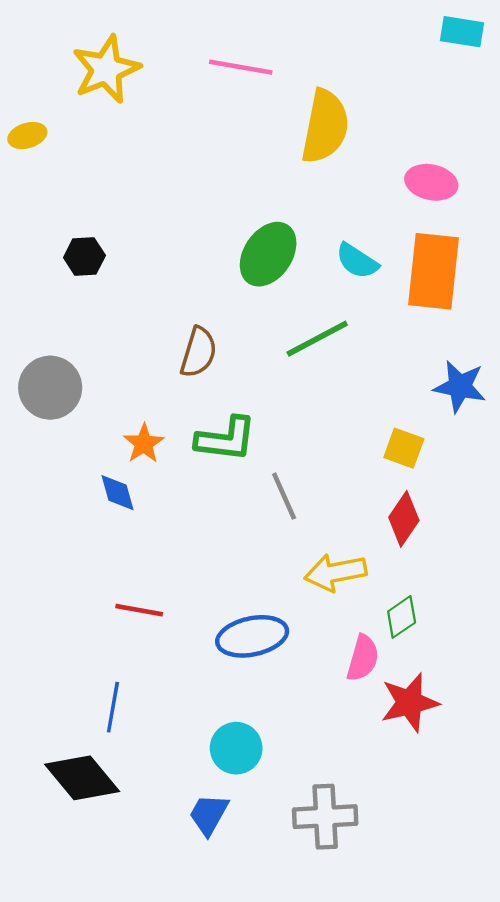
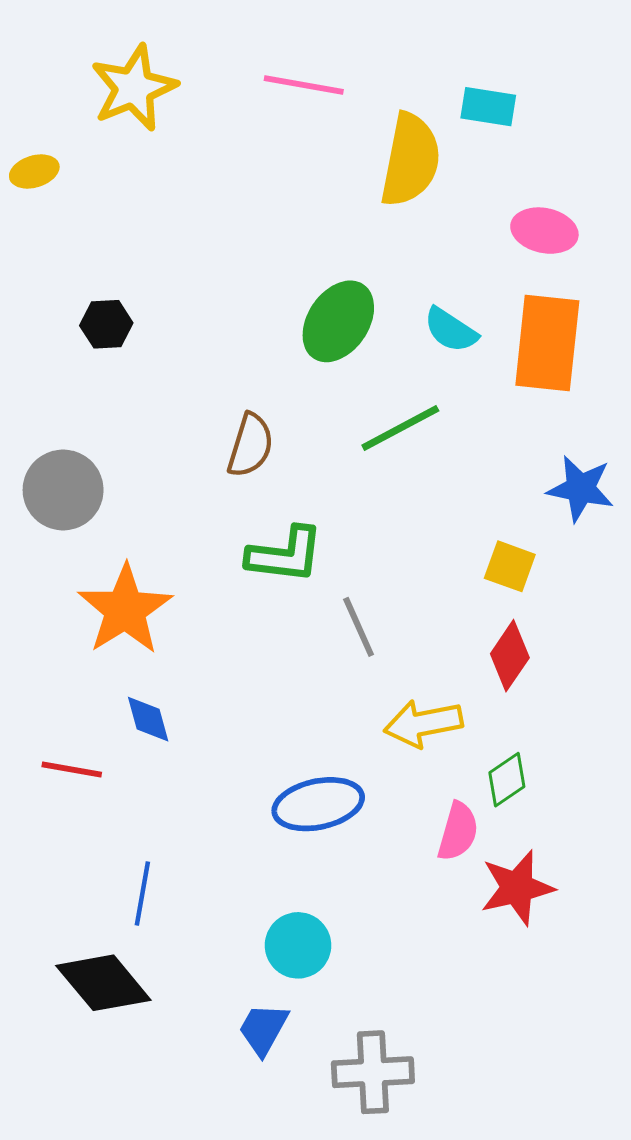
cyan rectangle: (462, 32) -> (488, 107), moved
orange star: (144, 444) -> (125, 610), moved, size x1.8
blue diamond: (117, 493) -> (148, 719), moved
red line: (139, 610) -> (72, 770), moved
gray cross: (325, 817) -> (373, 1072), moved

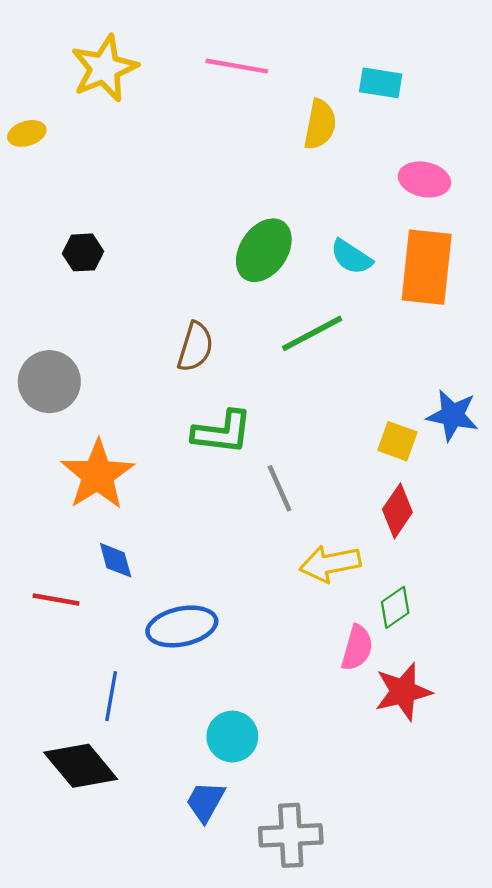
yellow semicircle: (410, 160) -> (320, 124), size x0.7
blue star: (580, 489) -> (452, 415), moved
blue ellipse: (318, 804) -> (182, 626), moved

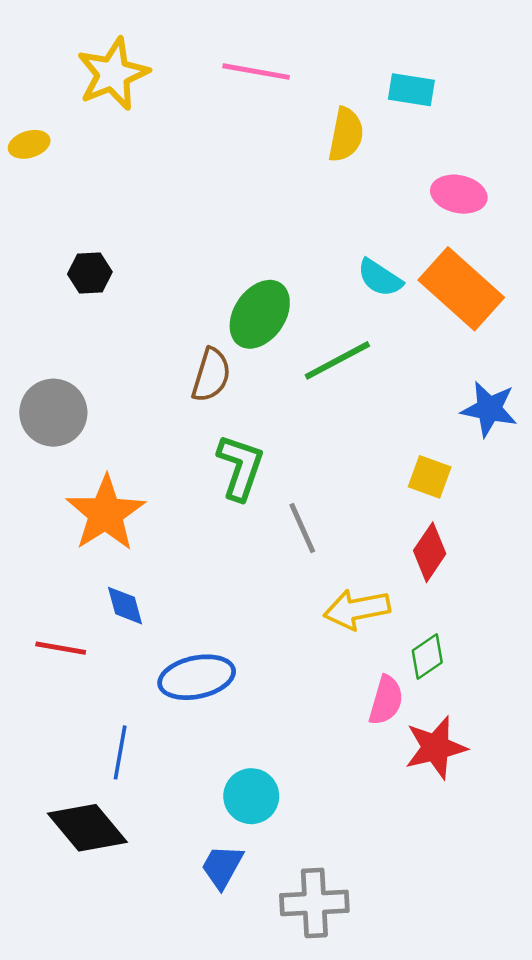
green ellipse: (264, 250) -> (260, 314), moved
orange rectangle: (427, 267) -> (461, 289), turned -54
blue star: (452, 415) -> (489, 409), moved
green L-shape: (222, 432) -> (240, 467), turned -78

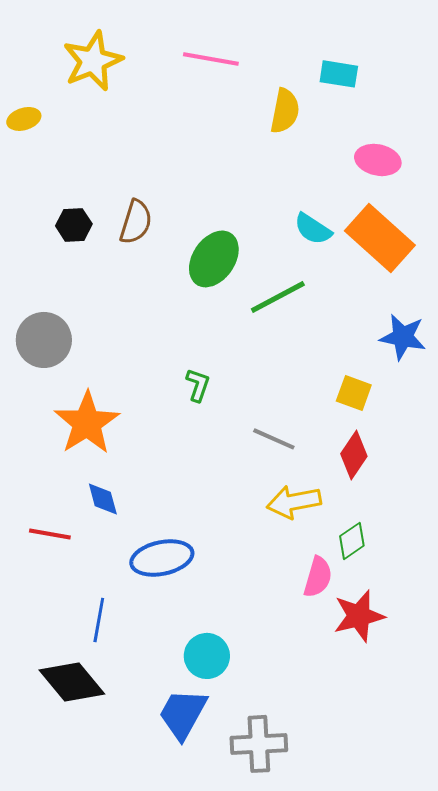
brown semicircle: (211, 375) -> (136, 222), moved
green L-shape: (240, 467) -> (198, 385), size x0.6
gray line: (302, 528) -> (274, 439), moved, turned -42
blue trapezoid: (222, 867) -> (183, 714), size x1.4

